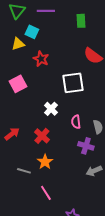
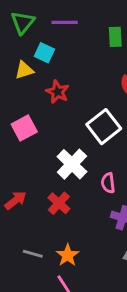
white square: (73, 83) -> (104, 127), turned -30
white cross: (51, 109) -> (72, 164), size x1.5
orange star: (45, 162) -> (68, 255), moved

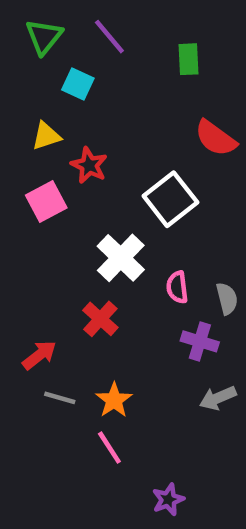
purple line: (65, 22) -> (109, 37), turned 50
yellow triangle: (24, 70) -> (46, 136), moved
red star: (57, 92) -> (89, 165), moved
red arrow: (16, 200) -> (39, 355), moved

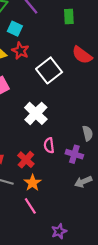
red star: (89, 165) -> (20, 51), moved
white square: (170, 199) -> (49, 70), moved
pink semicircle: (177, 287) -> (49, 145), moved
red cross: (100, 319) -> (26, 160), moved

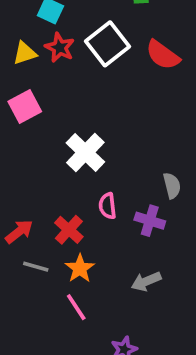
white square: (49, 70) -> (107, 44), moved
gray arrow: (83, 182) -> (146, 281), moved

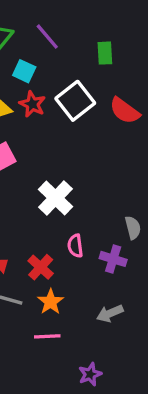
pink line: (76, 307) -> (47, 336), turned -60

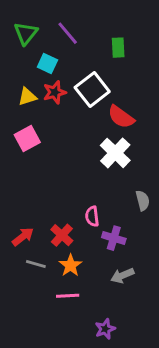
red star: (32, 104) -> (55, 92), turned 30
red semicircle: (125, 111) -> (121, 117), moved
white cross: (55, 198) -> (115, 153), moved
purple cross: (113, 259) -> (114, 238), moved

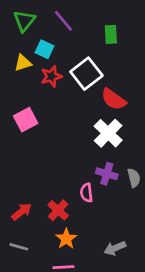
yellow triangle: (27, 97) -> (23, 63), moved
purple cross: (114, 238) -> (107, 174), moved
gray line: (36, 264) -> (19, 247), moved

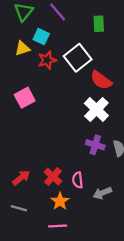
pink semicircle: (86, 193) -> (78, 180), moved
gray arrow: (115, 248) -> (102, 193), moved

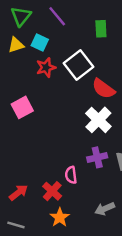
yellow triangle: (22, 48) -> (16, 45), moved
purple cross: (95, 145) -> (97, 157), turned -30
pink semicircle: (78, 180) -> (71, 175), moved

